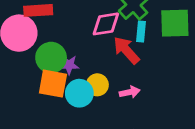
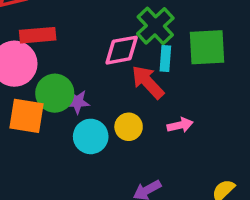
orange square: (53, 84) -> (27, 116), moved
yellow circle: (97, 85) -> (129, 127), moved
pink arrow: (130, 92) -> (180, 125), moved

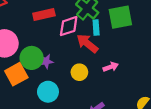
red rectangle: (38, 35) -> (44, 15), moved
orange square: (27, 116) -> (16, 74), turned -30
cyan circle: (91, 136) -> (48, 92), moved

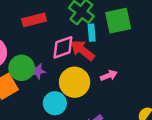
pink diamond: (69, 26) -> (63, 47), moved
yellow circle: (79, 72) -> (75, 82), size x1.6
cyan circle: (48, 92) -> (55, 103), moved

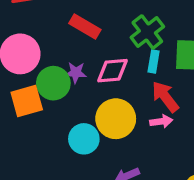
red rectangle: (34, 20) -> (85, 26), turned 30
red arrow: (82, 50) -> (165, 97), moved
purple star: (38, 71) -> (76, 73), moved

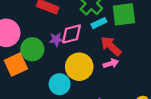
cyan rectangle: (154, 62) -> (99, 23), turned 64
purple star: (76, 73) -> (56, 39), moved

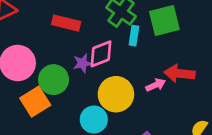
cyan rectangle: (99, 23) -> (134, 36), turned -48
red arrow: (111, 46) -> (179, 74), moved, turned -30

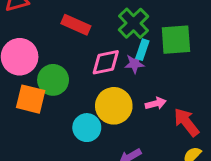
purple star: (82, 63) -> (134, 64), moved
red arrow: (179, 74) -> (186, 122), moved, turned 36
orange square: (35, 102) -> (31, 99), turned 36

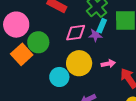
orange square: (31, 99) -> (22, 54), turned 30

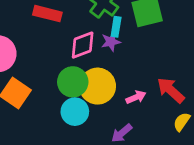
green circle: (38, 42) -> (73, 82), moved
pink arrow: (108, 64) -> (136, 97), moved

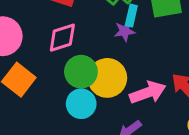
pink diamond: (83, 45) -> (62, 38), moved
pink arrow: (136, 97) -> (148, 92), size x1.6

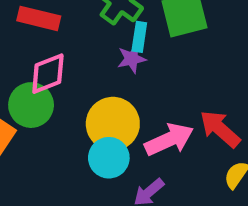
green circle: (81, 72) -> (31, 105), moved
cyan circle: (81, 104) -> (109, 158), moved

